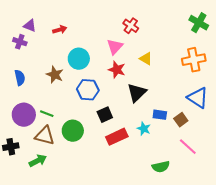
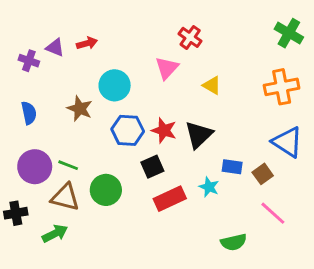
purple triangle: (30, 26) -> (55, 48), moved
red star: (117, 70) -> (164, 130), moved

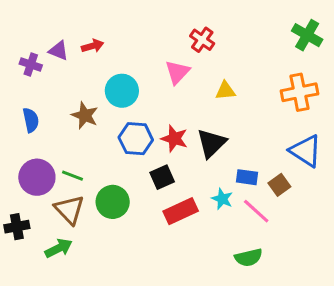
yellow triangle: (212, 85) -> (225, 91), turned -36
brown triangle: (65, 197) -> (69, 210), turned 32
pink line: (273, 213) -> (256, 211), moved

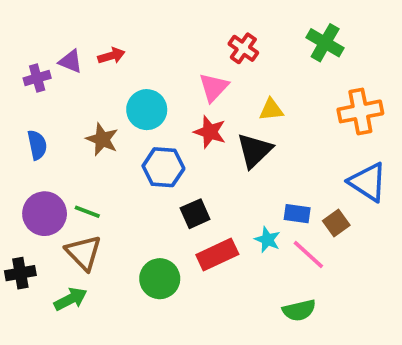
green cross: (307, 35) -> (325, 43), moved
purple cross: (31, 64) -> (37, 78), turned -35
red star: (174, 139) -> (210, 132), moved
black triangle: (211, 143) -> (254, 150), moved
green circle: (113, 202) -> (160, 279), moved

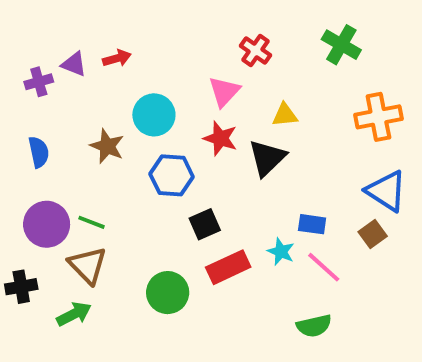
brown square: (336, 223) -> (373, 234), moved

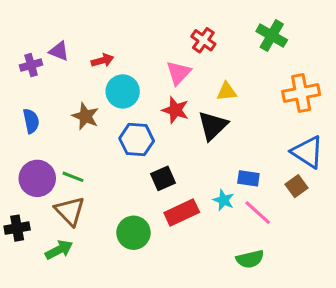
red arrow: (117, 58) -> (102, 60), moved

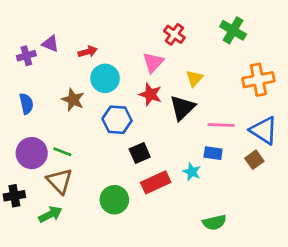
yellow triangle: (227, 91) -> (194, 78), turned -42
pink line: (258, 213) -> (221, 125), moved, turned -40

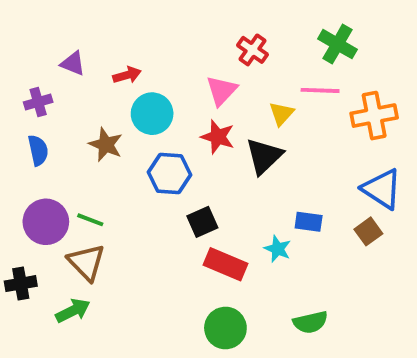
purple cross: (26, 56) -> (38, 102), moved
pink line: (221, 125) -> (320, 90), moved
red rectangle: (156, 182) -> (225, 264), turned 48
green circle: (114, 200) -> (225, 328), moved

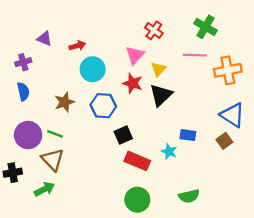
yellow triangle: (281, 114) -> (158, 69), moved
brown star: (106, 145) -> (64, 102), moved, turned 30

